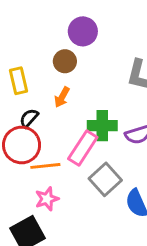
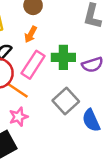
pink rectangle: (83, 148) -> (33, 65), moved
orange line: (45, 166) -> (17, 90), turned 40

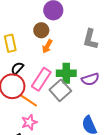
orange arrow: (31, 34) -> (47, 46), moved
gray square: (66, 101) -> (60, 90), moved

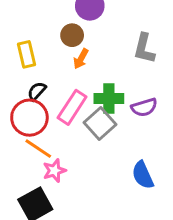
orange line: (28, 100) -> (38, 149), moved

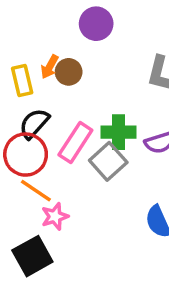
brown circle: (72, 35) -> (69, 72), moved
orange arrow: (81, 59) -> (50, 67), moved
black semicircle: (37, 91) -> (34, 124), size x1.4

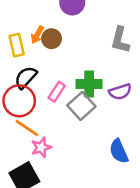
pink rectangle: (75, 142) -> (57, 92), size x0.7

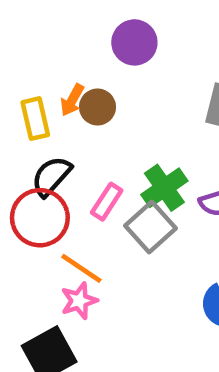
green cross: (89, 84) -> (164, 188), turned -35
orange line: (27, 128) -> (81, 268), moved

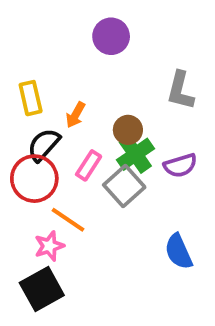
orange arrow: (72, 100) -> (75, 115), moved
brown circle: (98, 107) -> (128, 130), moved
pink star: (79, 301) -> (49, 246), moved

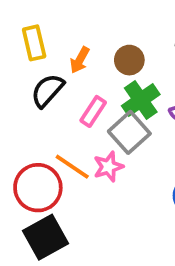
brown circle: (128, 130) -> (129, 60), moved
red circle: (34, 179) -> (38, 188), moved
pink star: (49, 246) -> (108, 167), moved

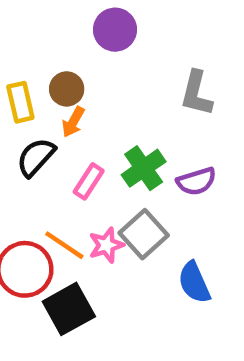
brown circle: (129, 60) -> (67, 89), moved
gray square: (129, 132) -> (144, 234), moved
black square: (46, 237) -> (69, 309), moved

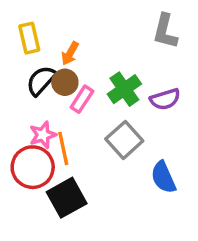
brown circle: (67, 89) -> (65, 82), moved
orange line: (64, 245) -> (63, 148), turned 44
pink star: (106, 245) -> (43, 135), moved

